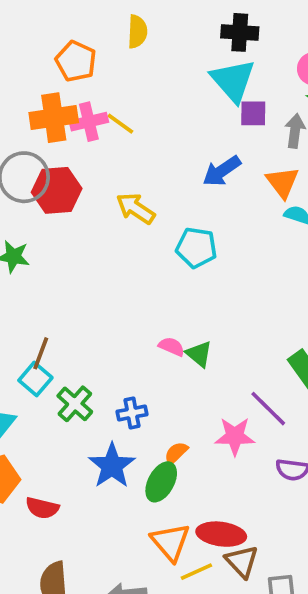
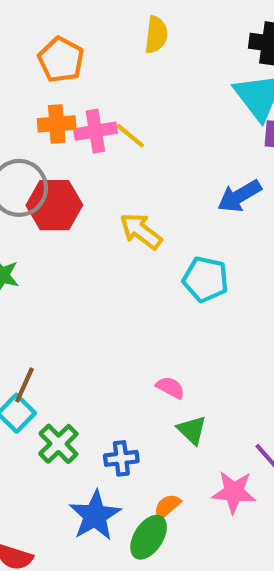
orange pentagon: (76, 61) -> (61, 60), moved
orange cross: (54, 118) -> (57, 124), size x0.7
green triangle: (199, 354) -> (192, 430), moved

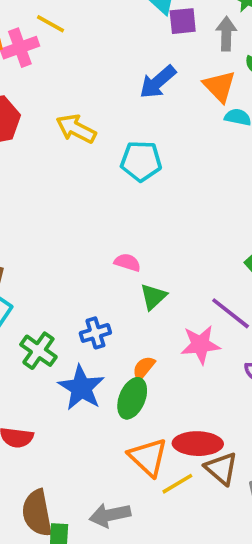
yellow line: (130, 136) -> (50, 24), moved
green triangle: (192, 430) -> (153, 297), turned 44
green cross: (58, 444) -> (38, 351), moved

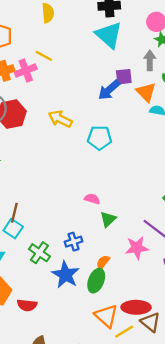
purple square: (183, 21) -> (124, 77), moved

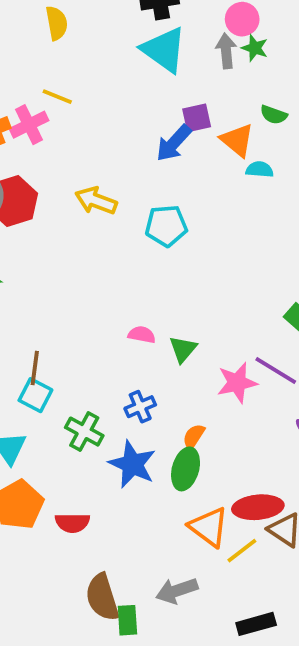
gray arrow: (150, 60) -> (226, 51), moved
pink semicircle: (92, 199) -> (142, 335), moved
green triangle: (108, 219) -> (183, 349), moved
pink star: (137, 248) -> (237, 383), moved

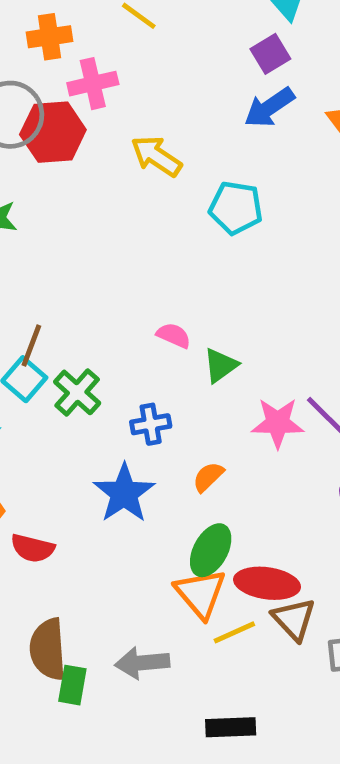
purple square: (197, 118) -> (270, 54), moved, turned -32
pink cross: (29, 125) -> (93, 84), moved
green cross: (84, 432) -> (77, 392), moved
green ellipse: (186, 469) -> (211, 550), moved

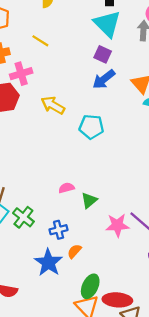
purple square: (270, 54) -> (103, 54), turned -30
pink semicircle: (174, 335) -> (66, 188), turned -35
orange semicircle: (208, 477) -> (74, 251), moved

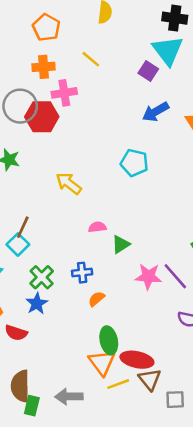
purple square: (103, 54) -> (148, 71), moved
yellow arrow: (53, 105) -> (69, 183), moved
green cross: (23, 217) -> (42, 277), moved
blue star: (48, 263) -> (37, 304), moved, size x0.7
green ellipse: (90, 286) -> (109, 340), turned -45

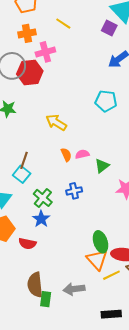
orange semicircle: (96, 299) -> (66, 155), moved, turned 112

